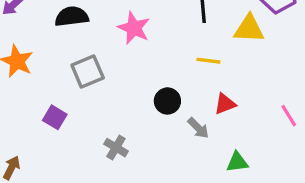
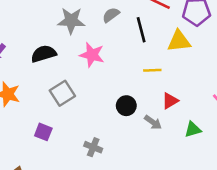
green triangle: (237, 162) -> (193, 129), moved

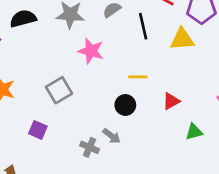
black semicircle: (44, 54) -> (23, 19), moved
yellow line: (152, 70) -> (138, 77), moved
gray arrow: (153, 122) -> (112, 136), moved

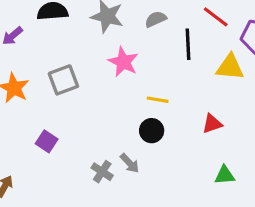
yellow line: (138, 77) -> (158, 100), moved
gray square: (59, 90) -> (63, 80), moved
red triangle: (171, 101) -> (212, 124), moved

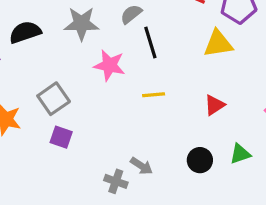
black line: (188, 44) -> (150, 42), moved
black circle: (152, 131) -> (200, 160), moved
purple square: (47, 141) -> (61, 137), moved

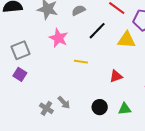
black line: (150, 42) -> (97, 31), moved, turned 48

